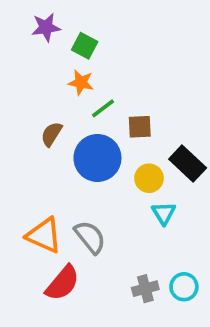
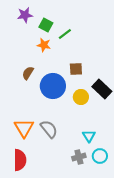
green line: (103, 108) -> (65, 34), moved
cyan triangle: (164, 213) -> (89, 136), moved
orange triangle: (44, 235) -> (24, 128), turned 35
red semicircle: (62, 283) -> (20, 160), moved, turned -40

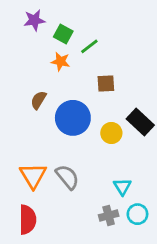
brown square: (76, 69) -> (106, 84), moved

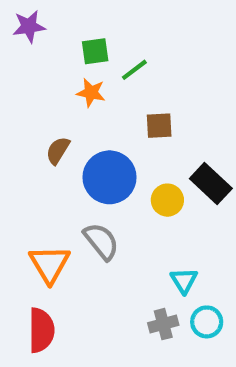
purple star: (34, 20) -> (29, 26), moved
green square: (63, 34) -> (95, 51), turned -36
gray semicircle: (67, 177) -> (101, 241), moved

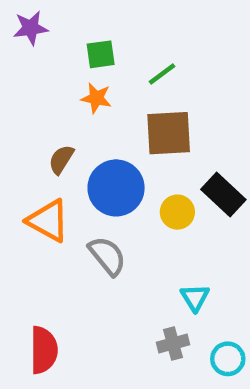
green line: (134, 70) -> (162, 74), moved
brown square: (159, 126) -> (169, 133), size x1.6
orange triangle: (50, 264) -> (48, 221), moved, turned -30
cyan circle: (207, 322) -> (228, 359), moved

